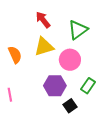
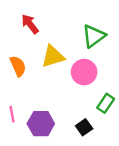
red arrow: (43, 20) -> (30, 24), moved
purple hexagon: (55, 86) -> (41, 124), moved

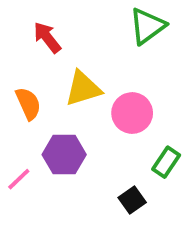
green triangle: (94, 36) -> (147, 26), moved
pink line: (12, 114) -> (19, 179), turned 56
purple hexagon: (41, 124) -> (64, 155), moved

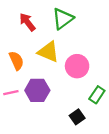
green triangle: (147, 26) -> (63, 19), moved
yellow triangle: (83, 88) -> (48, 52), turned 40
pink line: (19, 179) -> (11, 93), moved, turned 32

